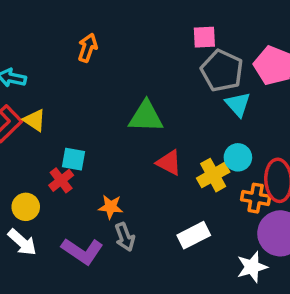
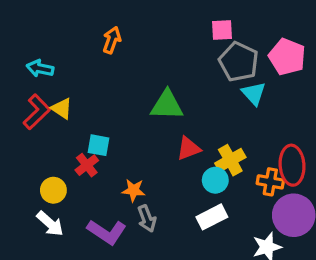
cyan circle: (238, 157) -> (215, 180), moved
red triangle: (169, 163) -> (189, 149), turned -48

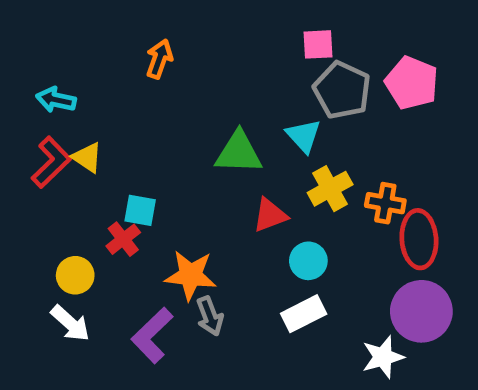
cyan triangle: (254, 93) -> (304, 136), moved
yellow cross: (230, 160) -> (330, 189), moved
orange cross: (270, 182) -> (385, 203), moved
orange star: (134, 190) -> (191, 275), size x1.5
purple L-shape: (107, 232) -> (152, 335), turned 102

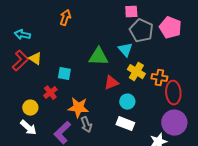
yellow cross: (330, 189) -> (136, 72), turned -30
cyan square: (140, 210) -> (64, 74), moved
white rectangle: (304, 314) -> (125, 124), turned 48

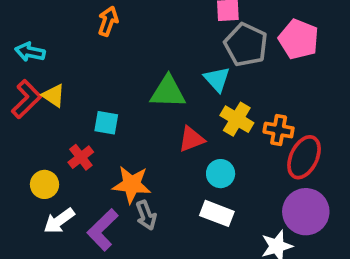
red ellipse: (173, 93) -> (304, 157), turned 30
white arrow: (28, 128) -> (59, 221), moved, turned 102

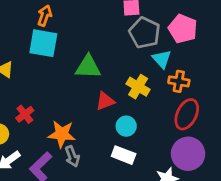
cyan triangle: (217, 79) -> (162, 59), moved
cyan square: (106, 123) -> (43, 43), moved, size x1.6
orange cross: (279, 130) -> (179, 81), moved

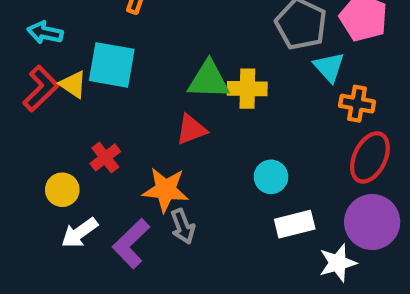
cyan square: (43, 43) -> (112, 65), moved
yellow cross: (138, 87) -> (247, 89), moved, turned -30
red triangle: (105, 101) -> (191, 129), moved
white rectangle: (124, 155) -> (295, 224), moved, turned -35

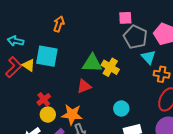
yellow cross: (247, 89) -> (110, 67), turned 30
yellow circle: (62, 190) -> (48, 115), moved

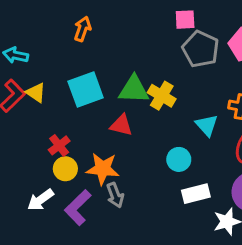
cyan square: (47, 56) -> (86, 89), moved, turned -30
cyan triangle: (148, 57) -> (207, 125), moved
red triangle: (84, 86) -> (121, 125), turned 35

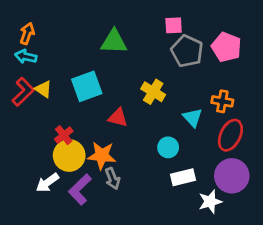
orange arrow: (82, 29) -> (27, 34), moved
green triangle: (134, 89) -> (114, 42), moved
yellow circle: (65, 169) -> (69, 155), size x1.5

